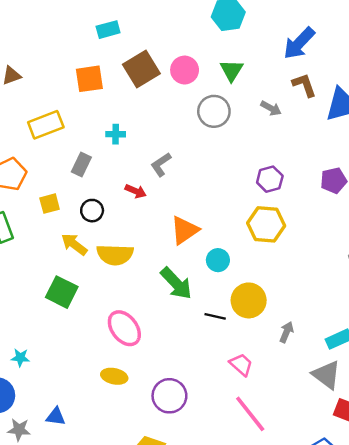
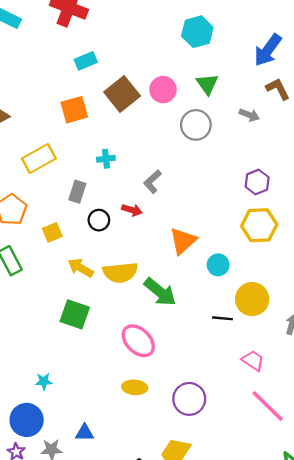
black circle: (92, 211) -> (99, 220), moved
green arrow: (176, 283) -> (160, 292), moved

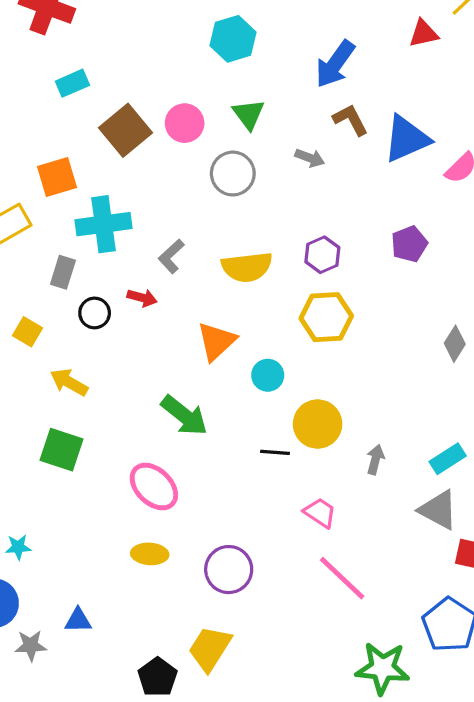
orange square: (74, 110) -> (57, 177), moved
cyan cross: (106, 159) -> (103, 224), size x2.0
yellow square: (52, 232) -> (27, 332), turned -36
yellow semicircle: (120, 272) -> (247, 267), moved

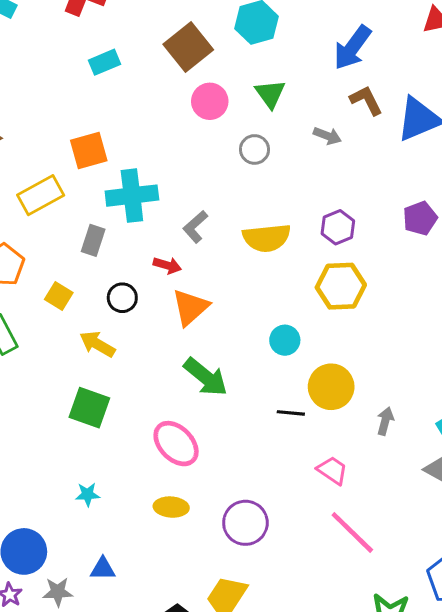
brown square: (126, 130) -> (188, 47), moved
gray circle: (233, 174) -> (254, 149), size x0.7
black circle: (95, 313) -> (122, 298), moved
orange triangle: (216, 341) -> (190, 307), moved
cyan star: (18, 547) -> (88, 494), moved

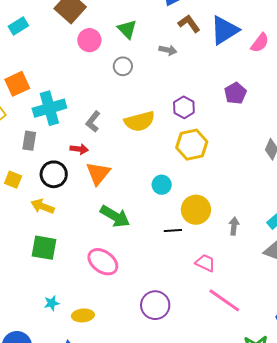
black circle: (122, 298) -> (54, 174), size x1.4
yellow ellipse: (171, 507) -> (83, 315), moved

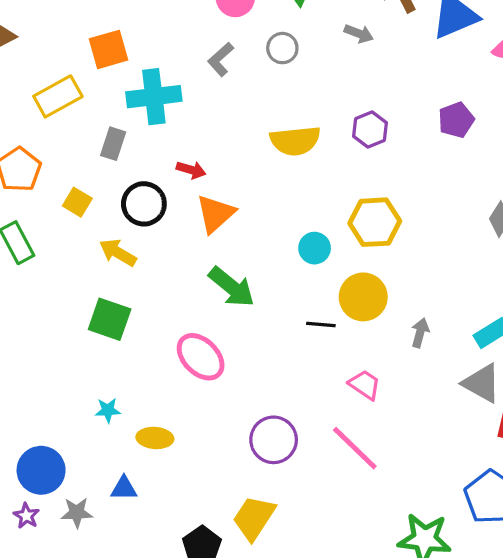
gray L-shape: (93, 122) -> (221, 59), moved
yellow hexagon: (192, 145) -> (375, 222), moved
pink line: (224, 300) -> (355, 448), moved

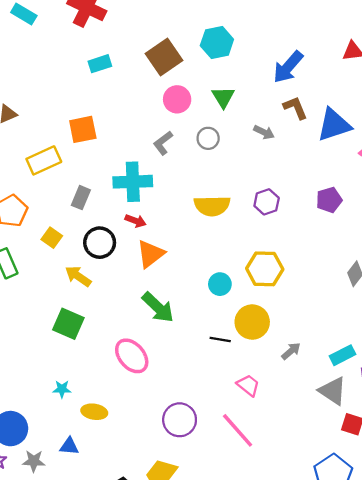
cyan cross: (154, 97) -> (133, 182), moved
gray arrow: (420, 333) -> (291, 351), turned 30

